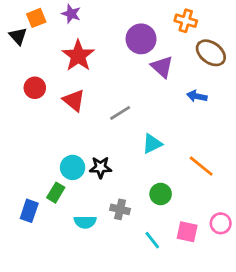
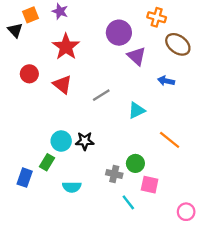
cyan triangle: (152, 144) -> (137, 110), moved
gray cross: (120, 209) -> (114, 174), moved
pink circle: (221, 223) -> (186, 212), moved
pink square: (187, 232) -> (150, 185), moved

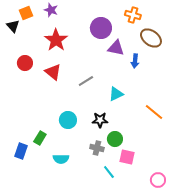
purple triangle: (137, 56) -> (116, 48), turned -30
blue arrow: (166, 81) -> (135, 61), moved, turned -96
orange line: (170, 140) -> (154, 112), moved
cyan circle: (61, 141) -> (68, 120), moved
black star: (85, 141) -> (100, 120), moved

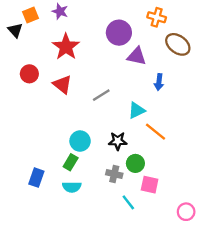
blue arrow: (135, 61) -> (159, 82), moved
orange line: (154, 112) -> (155, 132), moved
green rectangle: (40, 138) -> (71, 162), moved
blue rectangle: (21, 151) -> (36, 178), moved

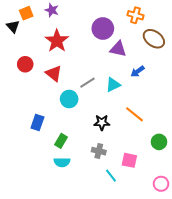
blue arrow: (159, 82) -> (138, 71), turned 48
cyan triangle: (137, 110) -> (113, 85), moved
cyan circle: (80, 141) -> (69, 99), moved
green circle: (135, 163) -> (159, 142), moved
blue rectangle: (36, 178) -> (37, 122), moved

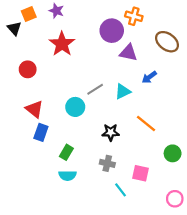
orange cross: (136, 15) -> (134, 16), moved
red triangle: (54, 73) -> (34, 109), moved

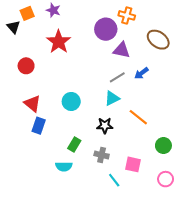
gray line: (95, 89) -> (117, 77), moved
cyan triangle: (123, 91) -> (112, 98), moved
green rectangle: (66, 152) -> (74, 144), moved
pink circle: (175, 199) -> (166, 179), moved

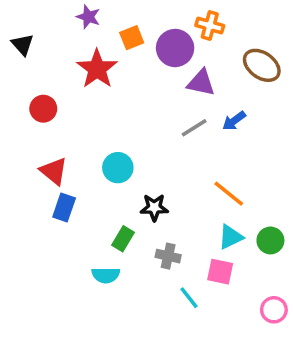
orange square: (27, 13) -> (132, 38), moved
cyan triangle: (112, 98) -> (231, 237), moved
black star: (105, 126) -> (154, 208), moved
pink circle: (166, 179) -> (274, 310), moved

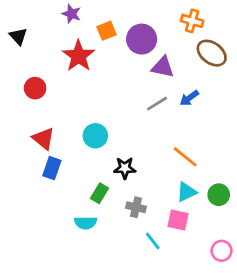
orange cross: (210, 25) -> (192, 21), moved

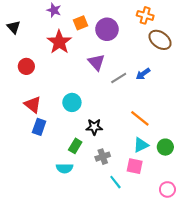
purple triangle: (163, 67) -> (96, 62), moved, turned 36
gray cross: (136, 207) -> (103, 157), turned -32

